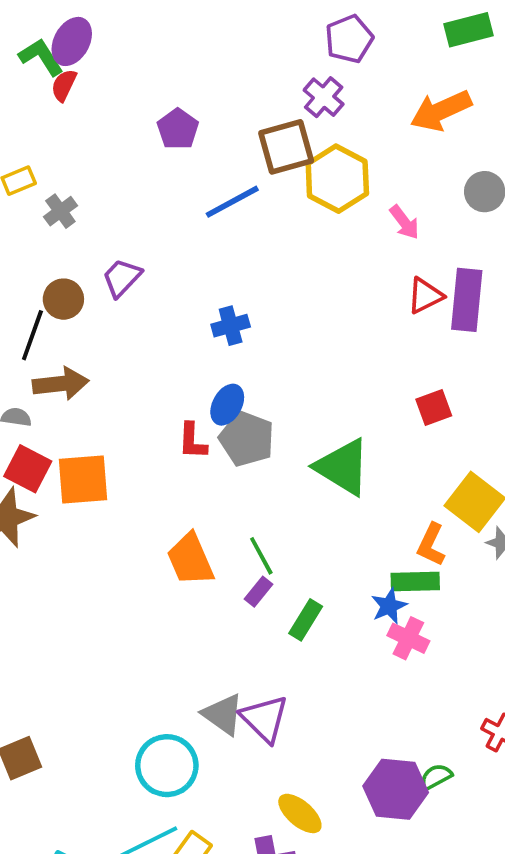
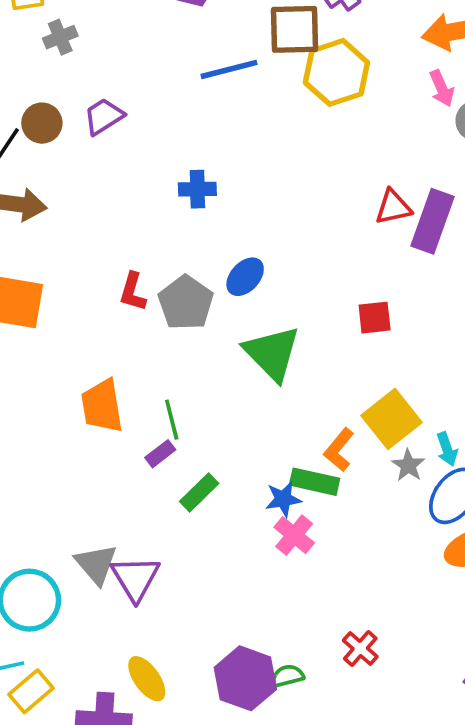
pink arrow: (404, 222) -> (442, 88), moved
blue ellipse: (227, 405) -> (245, 277), moved

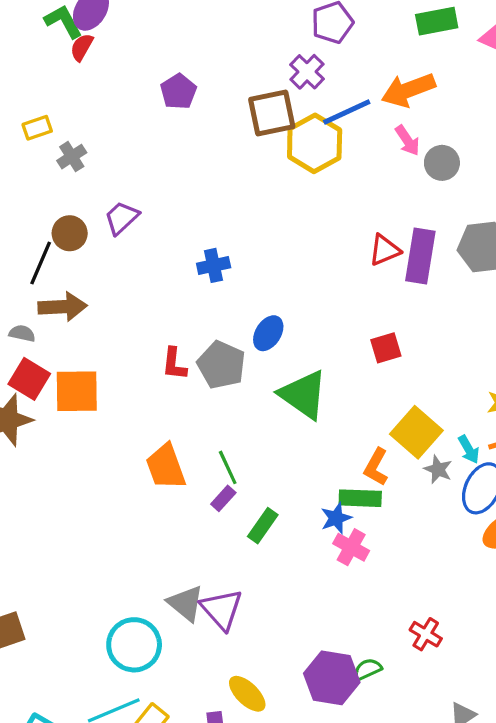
blue line: (229, 69) -> (347, 112), moved

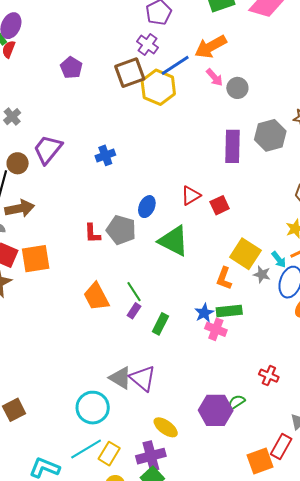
purple trapezoid: (122, 218) -> (48, 149), size x1.4
red triangle: (384, 250) -> (191, 196), moved
blue cross: (214, 265) -> (105, 155), moved
green rectangle: (360, 498) -> (229, 311), moved

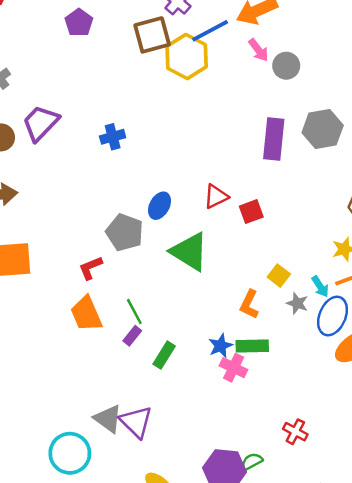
red L-shape: (92, 233) -> (90, 268), moved, turned 65
yellow square: (245, 254) -> (279, 276), size x0.6

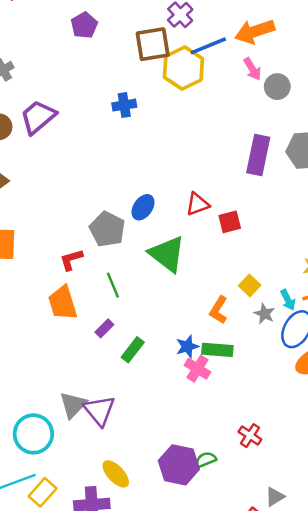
blue cross: (113, 137) -> (124, 105), moved
green line: (134, 312) -> (113, 285), moved
gray triangle: (108, 419) -> (73, 405), turned 32

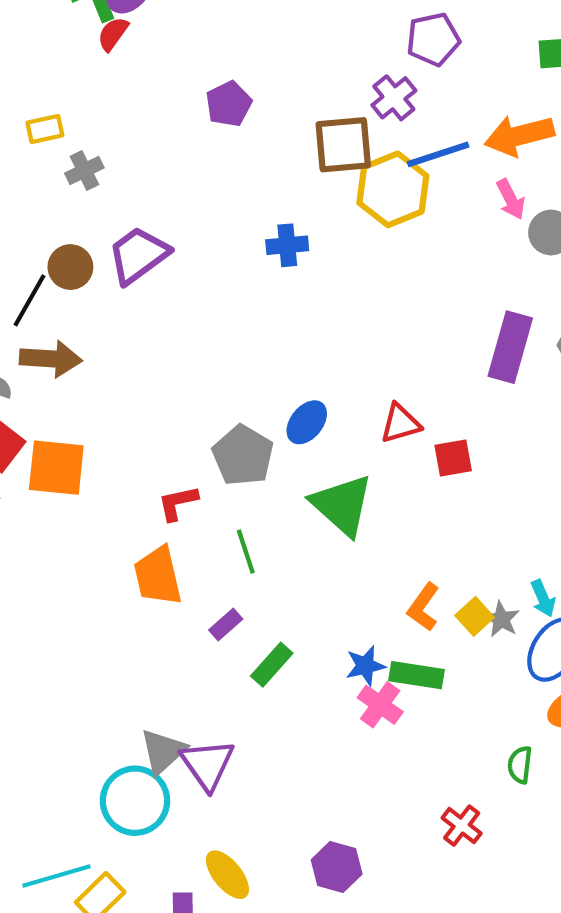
yellow square: (250, 285) -> (475, 616), moved
cyan circle: (33, 434) -> (135, 801), moved
green semicircle: (206, 460) -> (520, 765), moved, turned -65
purple hexagon: (179, 465) -> (337, 867), size x0.7

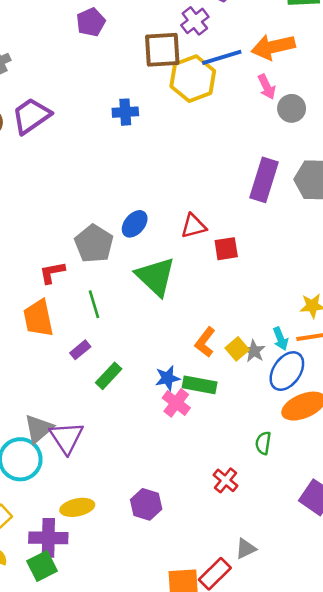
yellow ellipse: (227, 875) -> (77, 507), turned -64

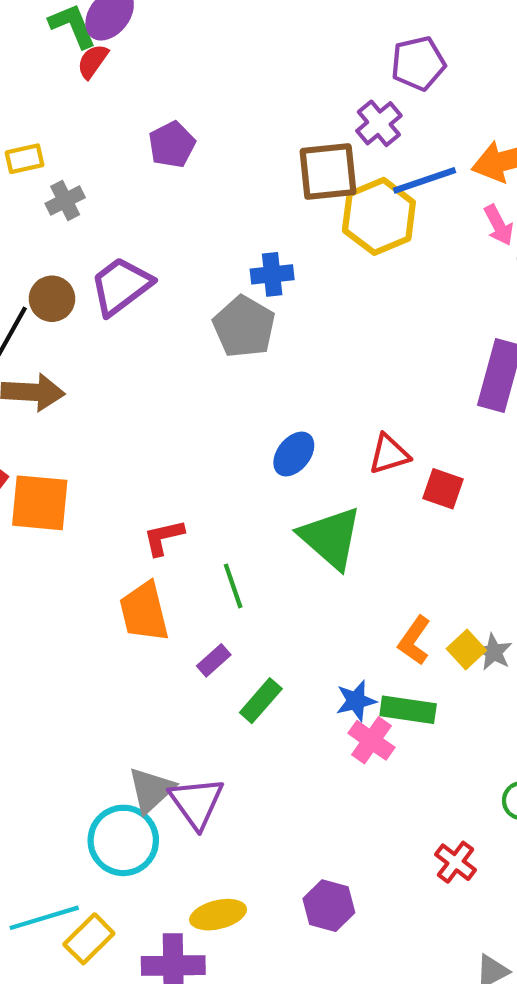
purple pentagon: (91, 22) -> (172, 145), moved
gray pentagon: (94, 244) -> (244, 327), moved
red square: (226, 249) -> (443, 489), turned 30

